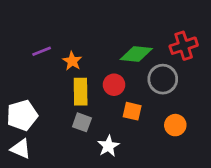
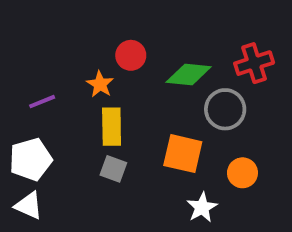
purple line: (42, 51) -> (42, 102), moved
red circle: (114, 85) -> (131, 55), moved
orange square: (132, 111) -> (183, 154), size x1.5
white star: (108, 146) -> (202, 207), moved

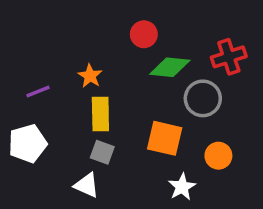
red circle: (131, 55) -> (144, 34), moved
white triangle: (29, 206) -> (87, 185), moved

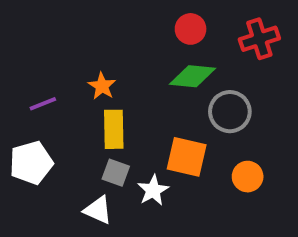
red circle: (144, 34) -> (191, 29), moved
red cross: (229, 57) -> (259, 39), moved
white star: (182, 187) -> (153, 190), moved

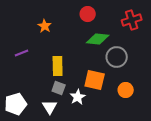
red circle: (191, 29) -> (88, 14), moved
orange star: (102, 86) -> (45, 26), moved
white pentagon: (31, 163) -> (16, 104), moved
white triangle: (98, 210) -> (50, 107), turned 35

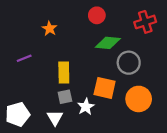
gray square: (59, 88) -> (65, 97), turned -32
orange circle: (126, 90) -> (139, 99), size x1.5

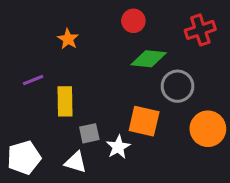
yellow rectangle: (64, 73) -> (65, 101), moved
orange circle: (139, 99) -> (208, 129), moved
white triangle: (55, 118) -> (76, 162), turned -42

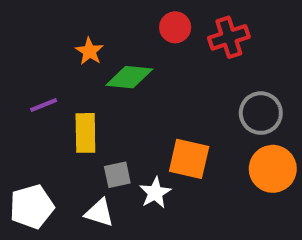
red cross: (200, 30) -> (229, 37), moved
green diamond: (149, 59) -> (129, 77), moved
gray circle: (177, 86) -> (261, 113), moved

